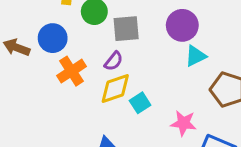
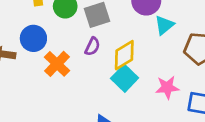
yellow diamond: (115, 88) -> (124, 55), moved
cyan square: (140, 103) -> (125, 78), size x1.4

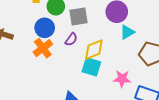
blue circle: (33, 38) -> (45, 28), moved
cyan square: (125, 78) -> (91, 67), turned -36

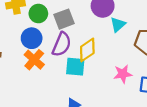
purple semicircle: (71, 39) -> (62, 44), size x1.6
cyan square: (91, 67) -> (75, 67), moved

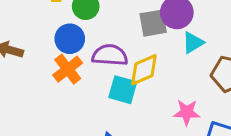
gray square: (64, 19) -> (153, 23), moved
purple semicircle: (62, 44) -> (110, 55), turned -120

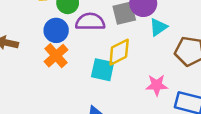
purple semicircle: (110, 55) -> (90, 22), moved

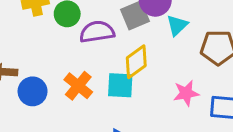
blue circle: (56, 30) -> (33, 91), moved
orange cross: (56, 56) -> (78, 86), moved

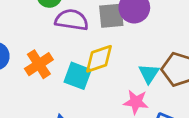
cyan triangle: (177, 25) -> (149, 74), moved, turned -30

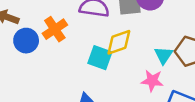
orange cross: (39, 64) -> (55, 29), moved

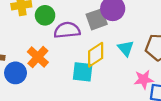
cyan triangle: (164, 55) -> (126, 48), moved
pink star: (152, 81) -> (144, 79), moved

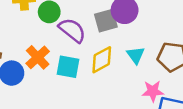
purple semicircle: (67, 30) -> (72, 30), turned 40
cyan square: (83, 72) -> (68, 67), moved

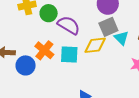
gray square: (106, 21) -> (108, 27), moved
yellow diamond: (102, 60) -> (95, 45), turned 30

